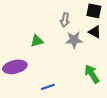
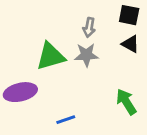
gray star: (74, 40) -> (86, 55), moved
green triangle: (37, 41) -> (51, 56), size x1.6

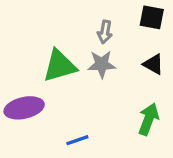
black triangle: (130, 44) -> (153, 64), moved
green arrow: (126, 102) -> (148, 119), turned 52

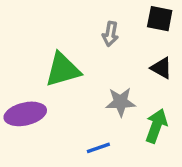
gray star: (102, 64) -> (121, 102), moved
blue line: (77, 140) -> (98, 148), moved

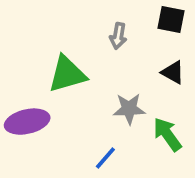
green arrow: (156, 126) -> (167, 134), turned -56
blue line: (98, 148) -> (105, 158), turned -30

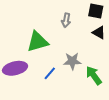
black triangle: (173, 72) -> (99, 32), moved
blue line: (105, 158) -> (50, 73), moved

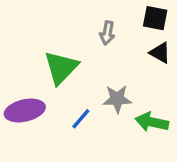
green triangle: (37, 42) -> (61, 68), turned -30
green arrow: (94, 75) -> (152, 122), turned -42

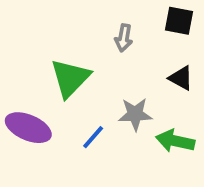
black triangle: (160, 53) -> (181, 78), moved
purple ellipse: (25, 110) -> (28, 128), turned 36

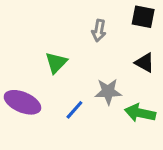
green triangle: (70, 78) -> (56, 63), size x0.7

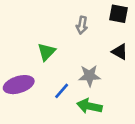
purple ellipse: (22, 102) -> (19, 85), turned -40
green arrow: (140, 113) -> (89, 106), moved

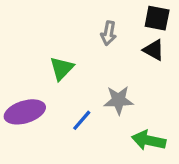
black triangle: (120, 52) -> (154, 50), moved
green arrow: (89, 106) -> (149, 140), moved

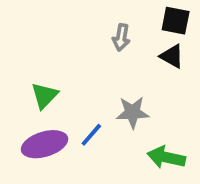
green triangle: (62, 68) -> (44, 96), moved
purple ellipse: (25, 112) -> (44, 144), moved

